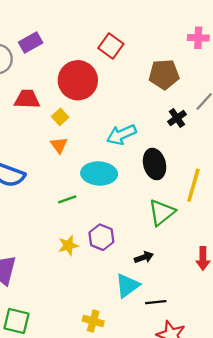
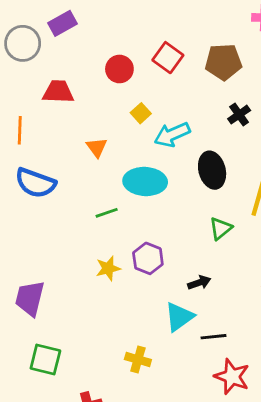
red square: (111, 46) -> (168, 58), moved
red circle: (78, 80) -> (119, 69), size x0.6
yellow square: (60, 117) -> (141, 113), moved
green triangle: (162, 212) -> (221, 228), size x0.7

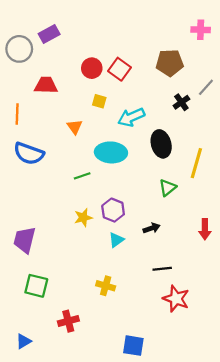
red square: (168, 58) -> (120, 69), moved
yellow square: (141, 113) -> (99, 101), moved, turned -32
cyan triangle: (179, 317) -> (116, 240), moved, size x0.7

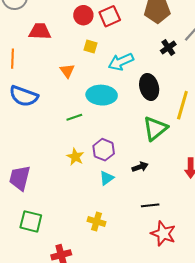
red square: (120, 69) -> (110, 16), turned 30
green triangle: (168, 188) -> (155, 128), size x1.5
yellow star: (83, 218) -> (75, 157), turned -30

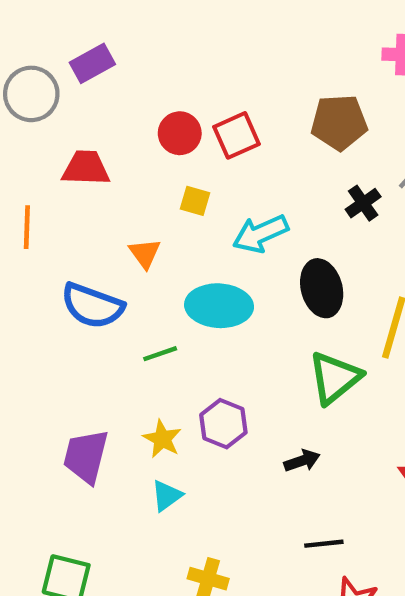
blue semicircle: (24, 96) -> (92, 306), moved
purple trapezoid: (20, 178) -> (86, 456), moved
cyan triangle: (107, 178) -> (167, 496), moved

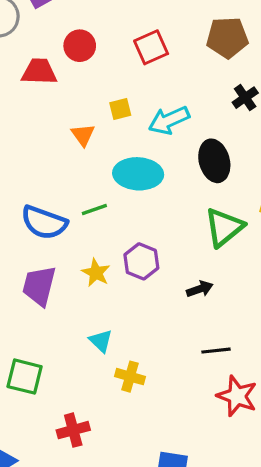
red circle: (180, 133) -> (80, 46), moved
yellow square: (195, 201) -> (120, 109), moved, turned -30
blue semicircle: (92, 306) -> (44, 222), moved
cyan triangle: (167, 496) -> (101, 341), moved, turned -40

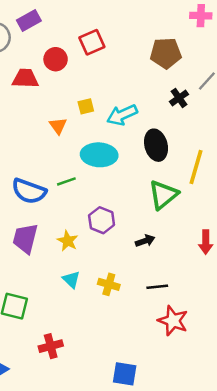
red square: (151, 47) -> (92, 42), moved
yellow star: (96, 273) -> (68, 241), moved
yellow cross: (130, 377) -> (109, 284), moved

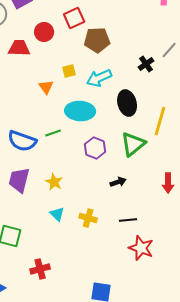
brown pentagon: (166, 53) -> (97, 40), moved
purple hexagon: (102, 220) -> (95, 148), moved

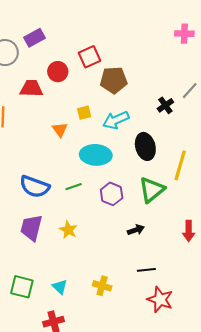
green line: (53, 133) -> (74, 187), moved
cyan triangle: (57, 214) -> (60, 287), moved
yellow cross: (88, 218) -> (102, 286), moved

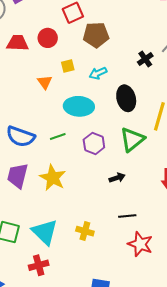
red circle: (58, 72) -> (48, 38), moved
cyan arrow: (116, 120) -> (98, 73), size x0.7
yellow star: (68, 230) -> (53, 178), size x1.5
cyan triangle: (60, 287) -> (45, 232), size x1.8

